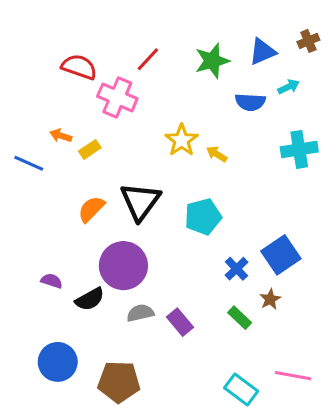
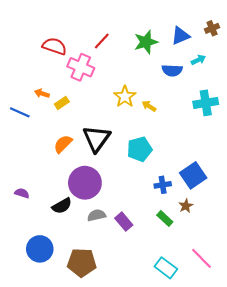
blue cross: (237, 269) -> (163, 185), turned 35
purple semicircle: (52, 281) -> (22, 193), moved
pink line: (293, 376) -> (202, 258), turned 35

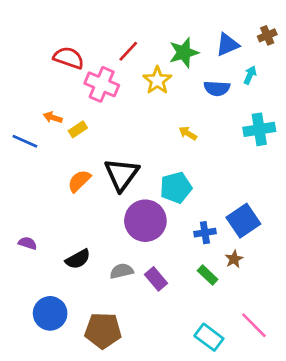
cyan arrow: (198, 60) -> (250, 75), turned -40
yellow star: (125, 97) -> (157, 80), moved
purple circle: (85, 183) -> (145, 221), moved

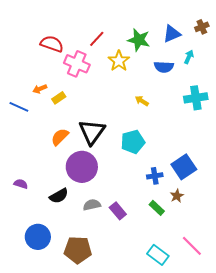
green star: (184, 53) -> (139, 40), turned 30
orange arrow: (53, 117) -> (40, 89), turned -40
purple circle: (145, 221) -> (82, 167), moved

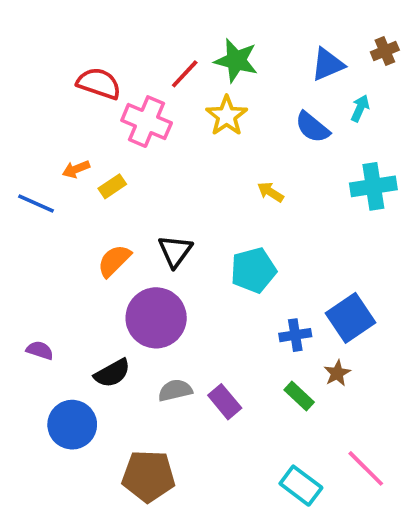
green star: (139, 40) -> (236, 61), moved
blue semicircle: (164, 67) -> (312, 127), turned 36
black triangle: (92, 132) -> (175, 251), size x0.7
blue circle: (38, 237) -> (72, 425), moved

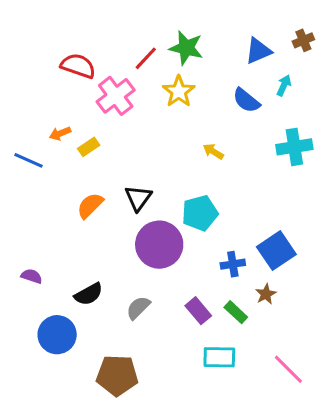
pink cross: (147, 122) -> (116, 96), turned 30
purple circle: (156, 318) -> (159, 245), moved
gray semicircle: (175, 390) -> (138, 308), turned -32
purple rectangle: (225, 402) -> (198, 311), moved
cyan rectangle: (301, 486) -> (219, 357), moved, turned -36

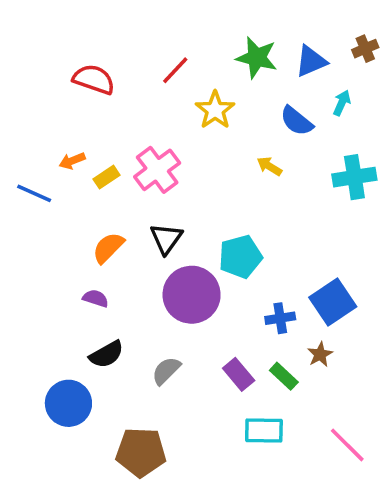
green star: (186, 48) -> (257, 58), moved
pink cross: (116, 96) -> (157, 170), moved
yellow arrow: (213, 151) -> (269, 166), moved
purple semicircle: (32, 276) -> (96, 298), moved

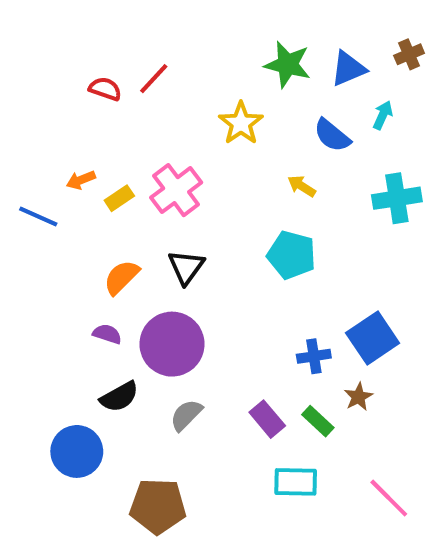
red line: (175, 70) -> (154, 79), moved
red semicircle: (94, 79) -> (105, 89), size x0.7
cyan pentagon: (240, 257) -> (292, 255), moved, turned 30
purple circle: (192, 295) -> (172, 344), moved

